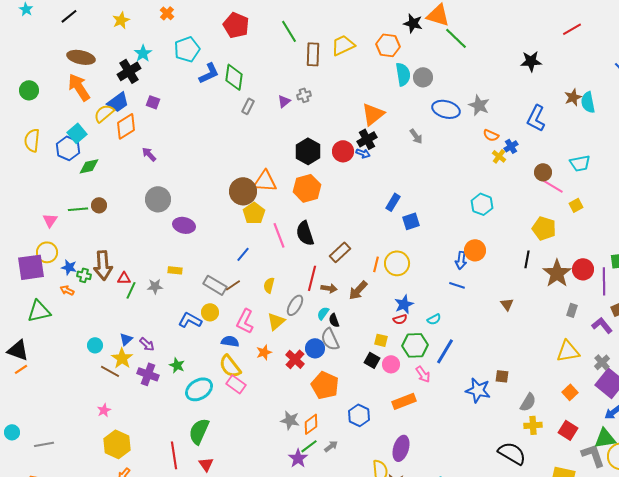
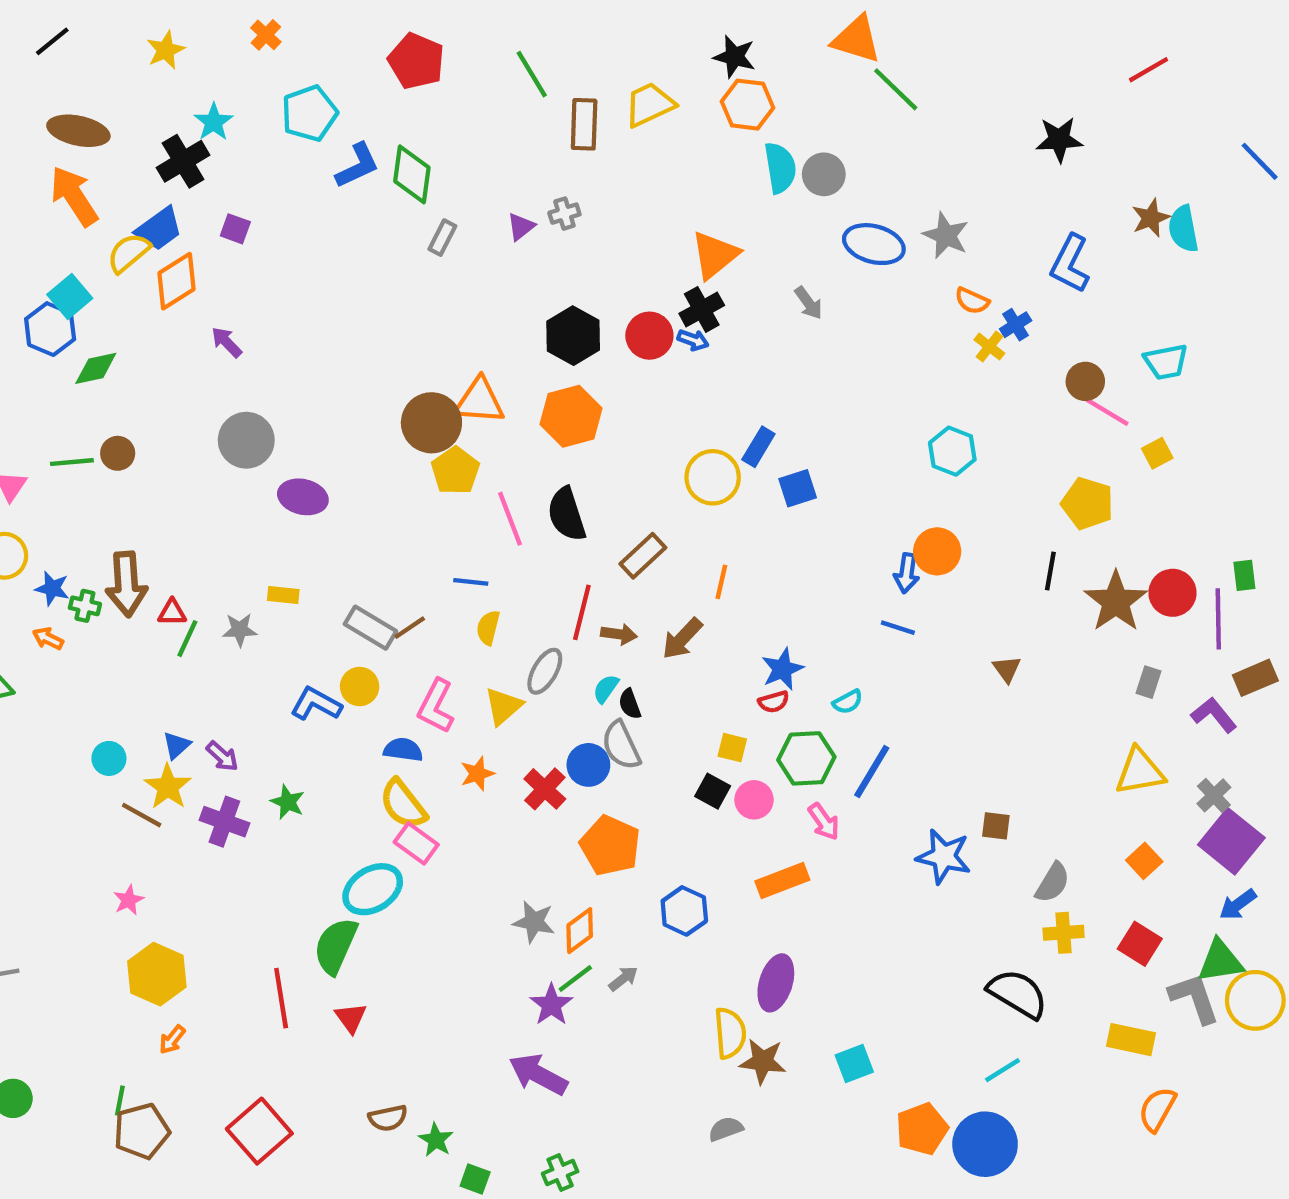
black star: (413, 23) -> (734, 57), moved
blue line: (243, 254) -> (471, 582), moved, turned 56
yellow circle: (397, 263) -> (713, 477), moved
cyan ellipse: (199, 389) -> (373, 889), moved

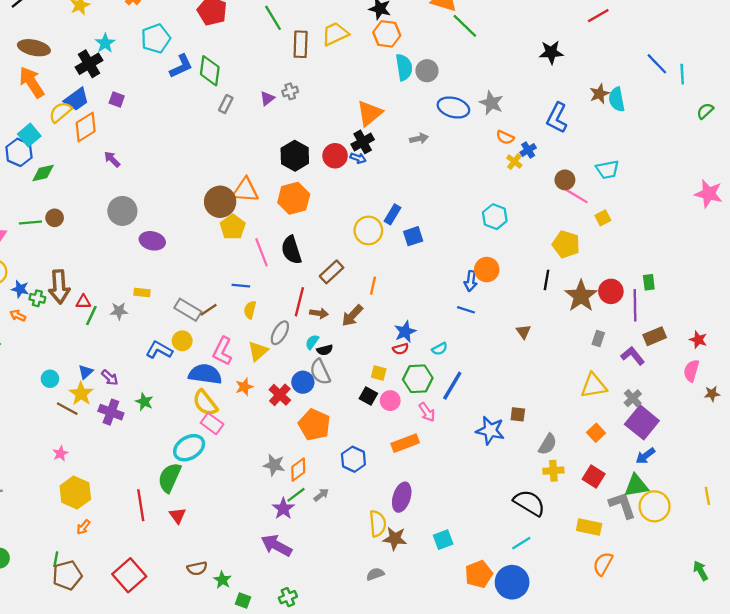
gray arrow: (809, 303) -> (419, 139), turned -66
black semicircle: (630, 704) -> (325, 350), turned -84
blue semicircle: (403, 750) -> (205, 374), size x1.6

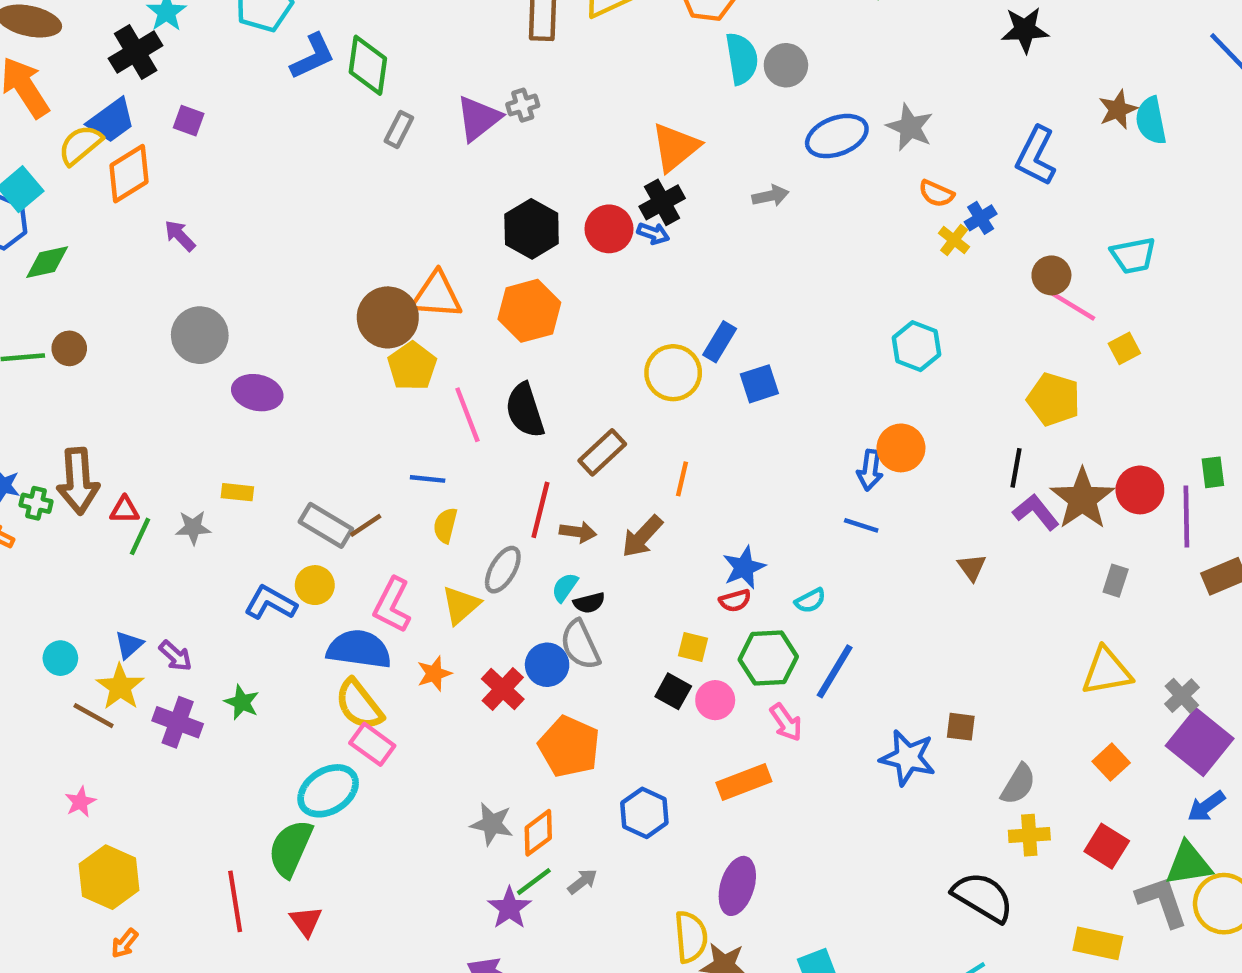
purple triangle: (267, 98) -> (478, 118), size x1.6
blue ellipse: (453, 107) -> (837, 136), turned -36
purple L-shape: (633, 356) -> (1036, 512), moved

